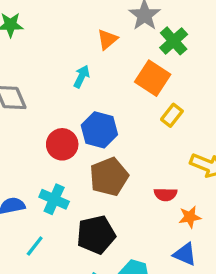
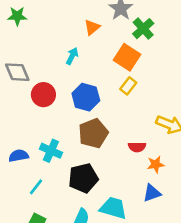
yellow rectangle: (172, 115) -> (128, 86), moved
red circle: (62, 144) -> (43, 95), moved
blue triangle: (185, 254) -> (152, 193), turned -42

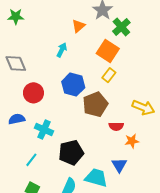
red circle: (43, 95) -> (33, 93), moved
brown pentagon: (93, 133) -> (95, 104), moved
blue semicircle: (19, 156) -> (17, 119), moved
blue triangle: (152, 193) -> (119, 165), moved, turned -42

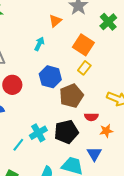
green cross: (121, 27) -> (108, 22), moved
cyan cross: (44, 130) -> (38, 133), moved, turned 36
black pentagon: (71, 153) -> (66, 132), moved
cyan line: (31, 160) -> (18, 145), moved

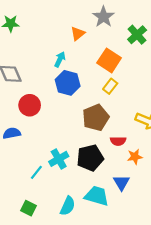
blue hexagon: (50, 77) -> (68, 83), moved

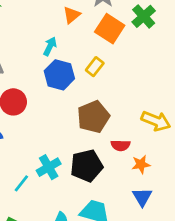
orange square: (109, 60) -> (110, 29), moved
yellow rectangle: (110, 86) -> (95, 67), moved
blue triangle: (121, 182) -> (142, 197), moved

